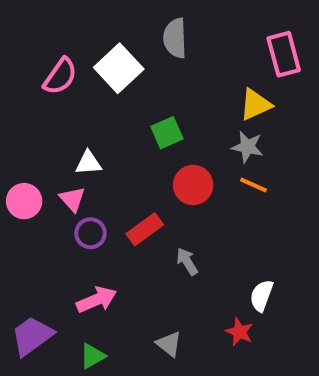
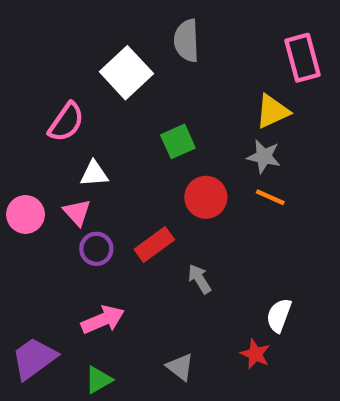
pink semicircle: (60, 76) -> (66, 122), moved

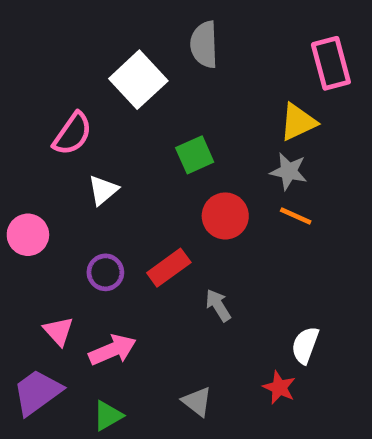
white triangle: (94, 174) -> (103, 190), turned -36
pink triangle: (77, 212) -> (58, 331), moved

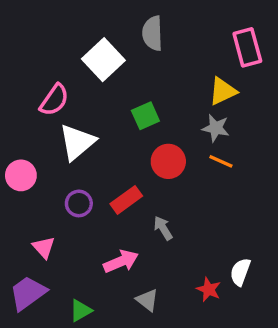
white triangle: (103, 190) -> (77, 142), size x1.6
white semicircle: (305, 345) -> (240, 272), moved
pink arrow: (112, 350) -> (121, 261), moved

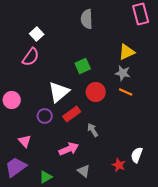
pink rectangle: (247, 47) -> (141, 14), moved
white square: (103, 60) -> (37, 34), moved, size x0.6
white triangle: (77, 142) -> (59, 92), moved

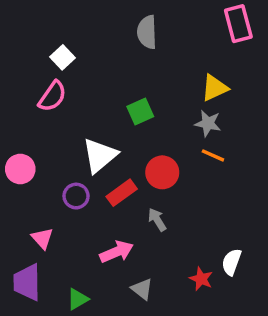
red circle: (96, 92) -> (162, 172), moved
purple trapezoid: (16, 167) -> (27, 282), turned -55

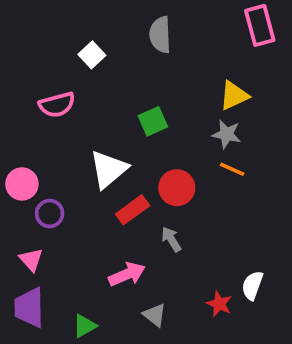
white square: (63, 57) -> (92, 55), moved
pink semicircle: (52, 96) -> (57, 105), turned 40
purple circle: (76, 196) -> (50, 213), moved
pink triangle: (42, 238) -> (31, 260), moved

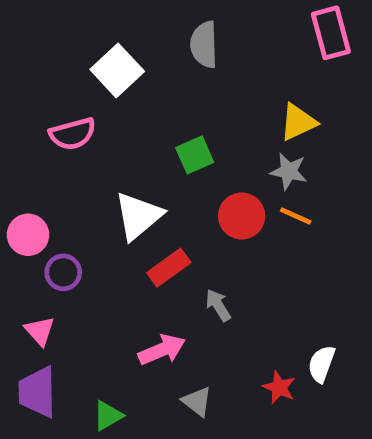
white square: (92, 55) -> (117, 70), size x1.5
red circle: (177, 188) -> (242, 216), moved

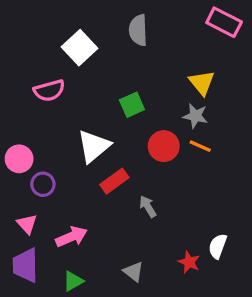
pink rectangle: (331, 33) -> (224, 22), turned -48
yellow triangle: (298, 122) -> (202, 83), turned -44
pink arrow: (162, 350) -> (72, 237), moved

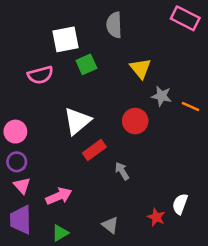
white square: (79, 48) -> (65, 39), turned 32
yellow triangle: (202, 83) -> (140, 68), moved
green square: (132, 105) -> (86, 64), moved
orange line: (200, 146) -> (191, 107), moved
purple circle: (43, 184) -> (17, 162), moved

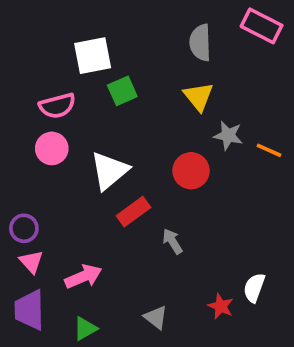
gray semicircle: (114, 25) -> (200, 43), moved
pink circle: (15, 132) -> (52, 148), moved

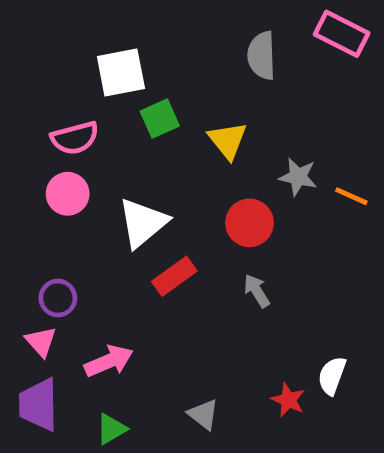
yellow triangle: (198, 96) -> (228, 140), moved
purple circle: (24, 228) -> (58, 298), moved
gray arrow: (172, 241) -> (257, 291), moved

